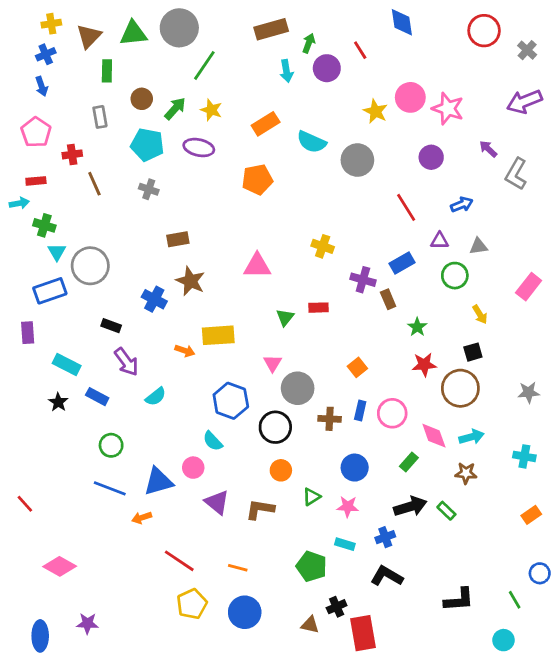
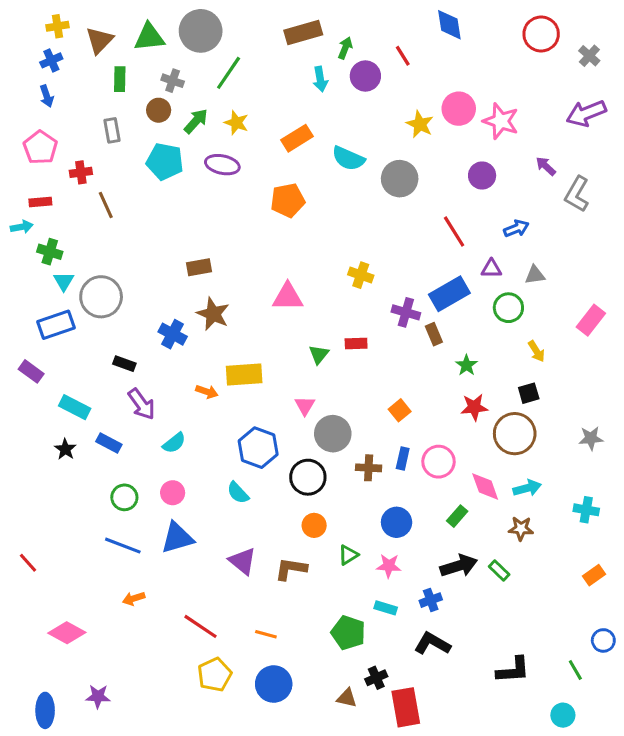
gray cross: (149, 189) -> (173, 81), moved
blue rectangle: (402, 263) -> (449, 294), size x1.4
purple rectangle: (28, 333) -> (31, 371), turned -50
pink circle: (193, 468) -> (173, 493), moved
orange arrow: (142, 518) -> (134, 598), moved

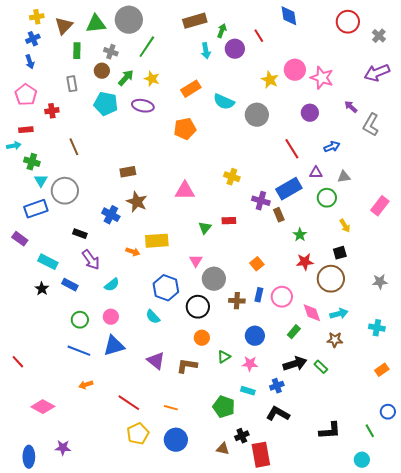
brown line: (106, 205) -> (74, 147), moved

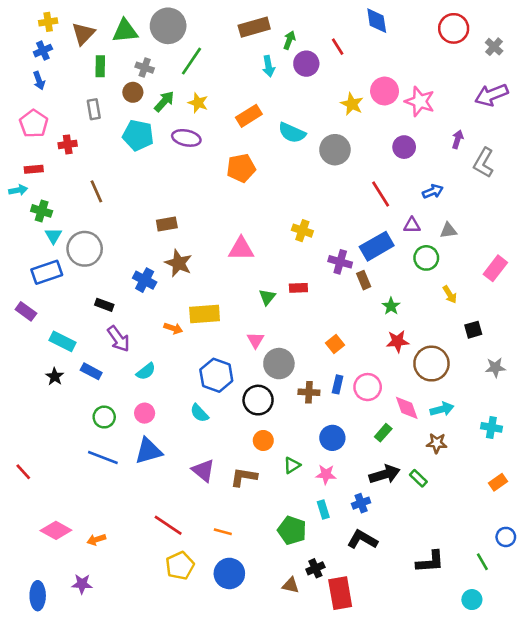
purple arrow: (351, 107) -> (458, 139), turned 64
black square: (340, 253) -> (473, 330), moved
orange arrow: (86, 385) -> (96, 540), moved
cyan rectangle: (248, 391) -> (323, 510), turned 56

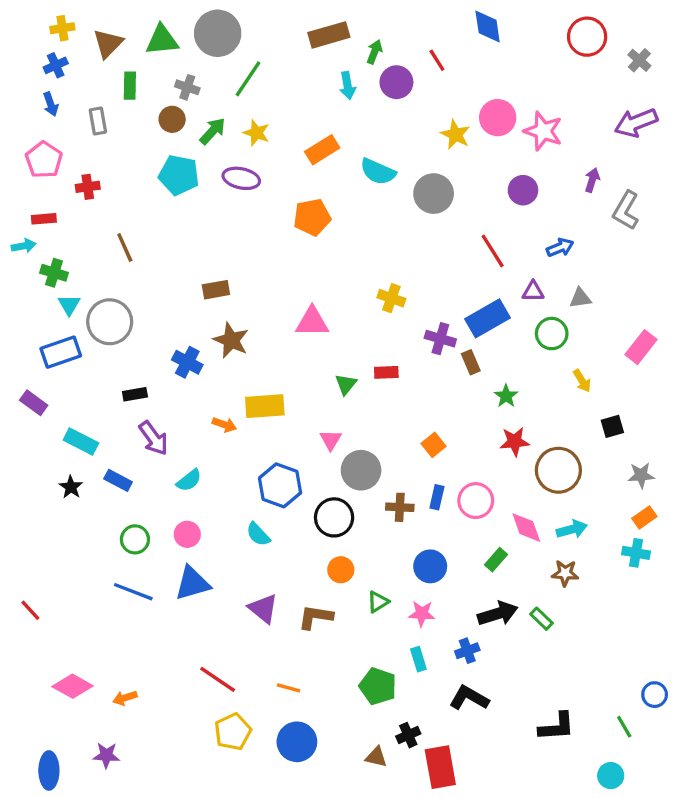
gray rectangle: (94, 109) -> (98, 121), moved
black rectangle: (104, 305) -> (135, 394), turned -30
orange rectangle: (498, 482) -> (644, 517), moved

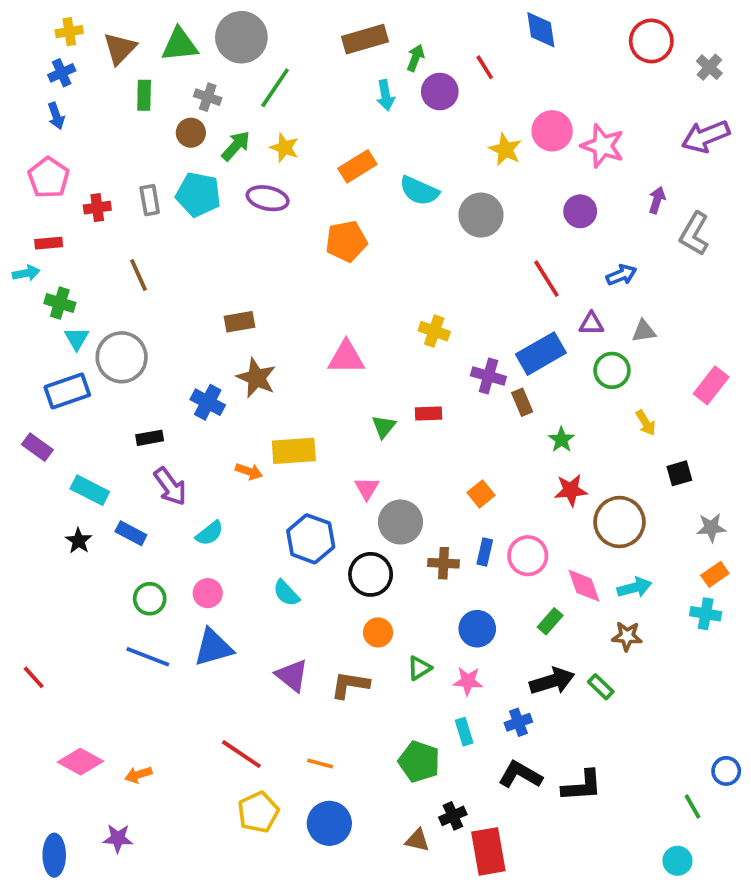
gray rectangle: (98, 121) -> (150, 200), moved
black L-shape: (557, 727) -> (582, 786), moved

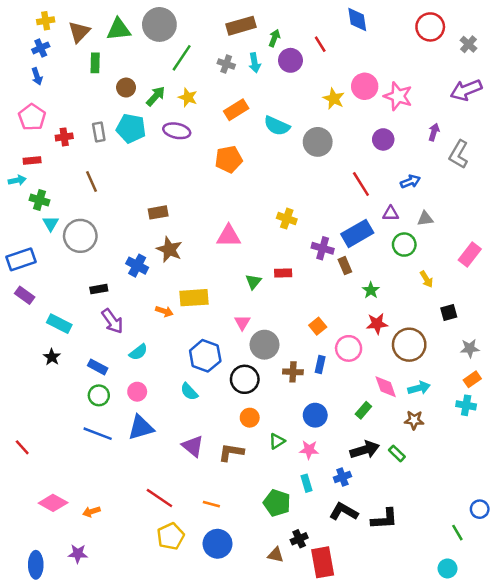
gray cross: (208, 97) -> (226, 64), moved
blue rectangle: (67, 391) -> (21, 259), moved
blue rectangle: (131, 533) -> (98, 367), moved
pink circle: (528, 556) -> (349, 348), moved

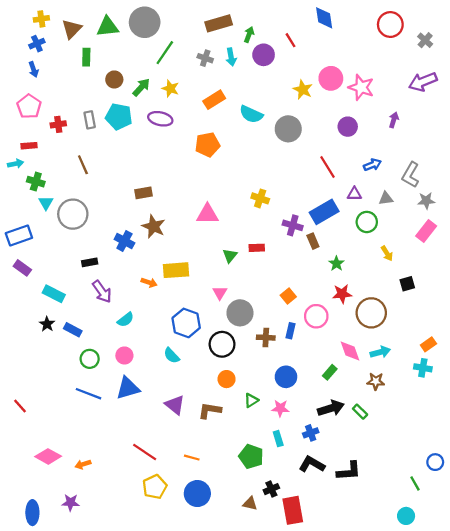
gray L-shape: (459, 154) -> (411, 175), moved
gray star: (470, 348) -> (426, 201), moved
blue rectangle: (98, 367) -> (73, 330), moved

